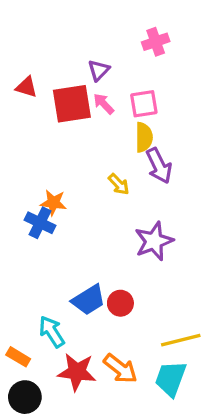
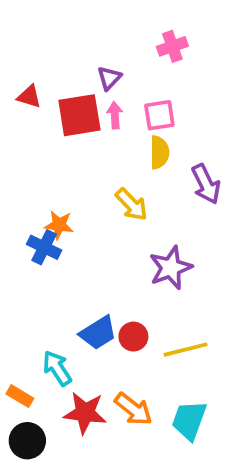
pink arrow: (104, 104) -> (115, 115), turned 40
purple arrow: (159, 166) -> (206, 184), moved
yellow arrow: (119, 184) -> (132, 204), size x1.4
yellow line: (181, 340) -> (185, 350), moved

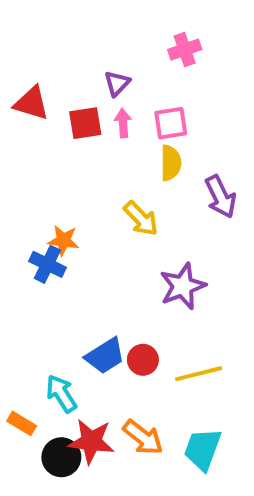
red triangle: (29, 97) -> (32, 103), size x1.4
red square: (79, 115) -> (85, 123), size x0.7
black circle: (27, 441) -> (61, 457), moved

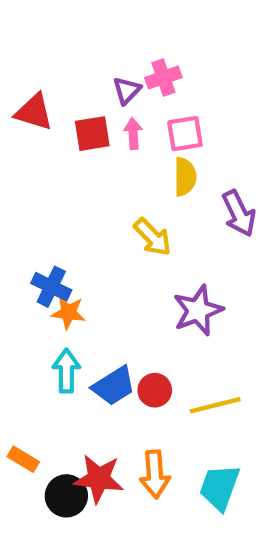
pink cross: (185, 50) -> (163, 77), moved
orange star: (63, 240) -> (68, 313), moved
cyan arrow: (61, 394) -> (66, 371), moved, turned 33
orange arrow: (143, 437) -> (155, 474), turned 48

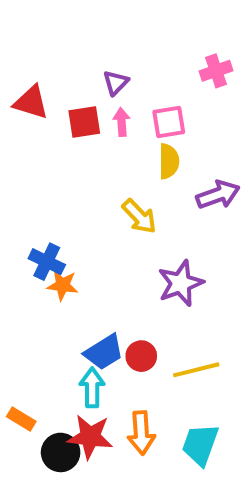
pink cross: (163, 77) -> (216, 71), moved
purple arrow: (239, 213) -> (218, 195), turned -84
cyan arrow: (66, 371) -> (92, 388), moved

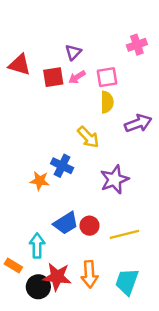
pink arrow: (122, 122) -> (77, 77), turned -119
blue cross: (47, 262) -> (62, 166), moved
cyan arrow: (92, 388) -> (37, 246), moved

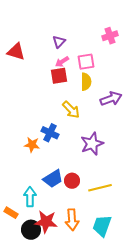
red square: (53, 77) -> (59, 76), moved

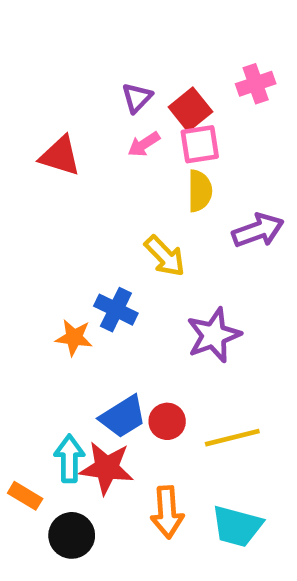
red triangle: (16, 52) -> (60, 156), moved
red square: (59, 76) -> (190, 109), moved, turned -30
red star: (46, 222) -> (107, 468), moved
cyan trapezoid: (102, 226) -> (237, 526), turned -95

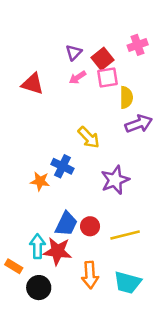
yellow semicircle: (200, 191) -> (126, 97), moved
blue trapezoid: (123, 417) -> (66, 224), turned -32

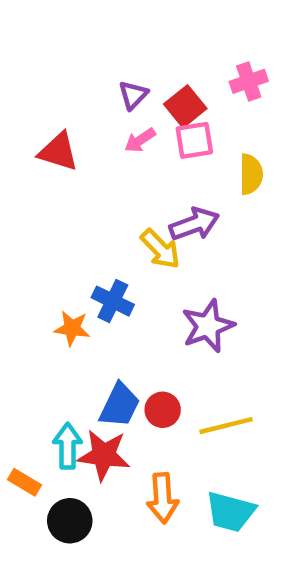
yellow semicircle: (126, 97) -> (251, 174), moved
purple arrow: (139, 124) -> (194, 224), moved

